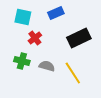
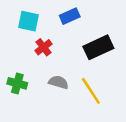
green cross: (22, 61) -> (17, 83), moved

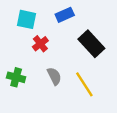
black rectangle: (98, 47) -> (91, 44), turned 72
gray semicircle: (58, 82) -> (54, 76), turned 48

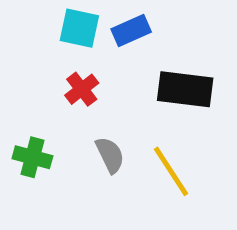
cyan square: (27, 19) -> (79, 28), moved
black rectangle: (91, 44) -> (185, 89), turned -40

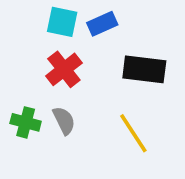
red cross: (82, 89) -> (64, 69), size x1.4
gray semicircle: (110, 155) -> (64, 121), moved

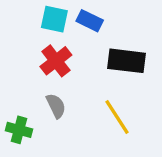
blue rectangle: (102, 24) -> (90, 21), turned 50
green cross: (26, 122) -> (19, 130), moved

